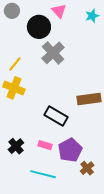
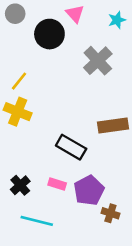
gray cross: (53, 53) -> (98, 61), moved
brown cross: (87, 168) -> (110, 213), turned -32
cyan line: (43, 174) -> (37, 221), moved

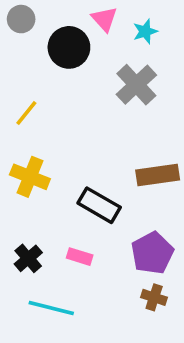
cyan star: (117, 20) -> (145, 31), moved
yellow cross: (18, 112) -> (30, 177), moved
purple pentagon: (89, 190) -> (152, 253), moved

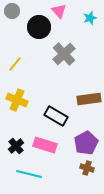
cyan star: (145, 31) -> (90, 18), moved
gray cross: (136, 85) -> (64, 54), moved
pink rectangle: (80, 257) -> (45, 145), size x1.6

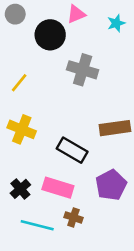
pink triangle: (59, 11) -> (76, 14), turned 49
gray cross: (64, 54) -> (83, 70), turned -30
brown cross: (87, 168) -> (73, 217), moved

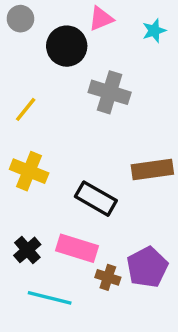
purple pentagon: (111, 185) -> (147, 267), moved
brown cross: (73, 217) -> (108, 277), moved

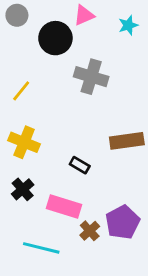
black rectangle: (96, 199) -> (80, 165), size x0.6
black cross: (27, 250) -> (23, 189), moved
brown cross: (108, 277) -> (90, 231), turned 30

